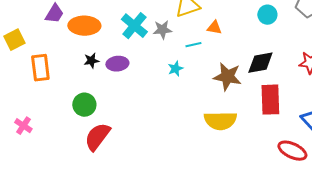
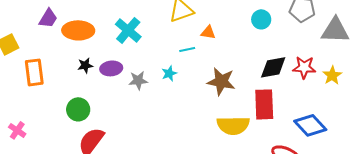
gray star: (162, 30) -> (138, 80), moved
black diamond: (260, 63) -> (273, 67), moved
yellow semicircle: (220, 121) -> (233, 125), moved

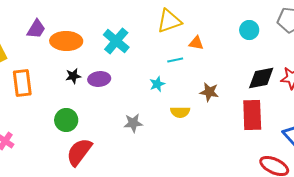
gray star: (138, 80) -> (133, 123), moved
brown star: (221, 81) -> (209, 92), size x0.7
yellow semicircle: (233, 125) -> (180, 112), moved, size x0.6

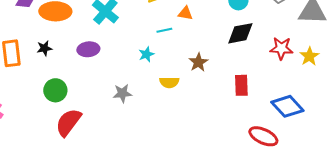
black star: (73, 76) -> (44, 48), moved
black diamond: (261, 78) -> (240, 33), moved
brown star: (209, 92) -> (198, 62), turned 30
red rectangle: (252, 115) -> (241, 85), size x0.7

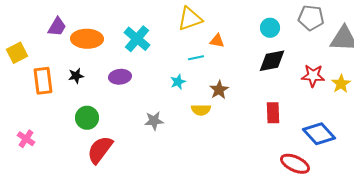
brown star: (198, 62) -> (219, 90), moved

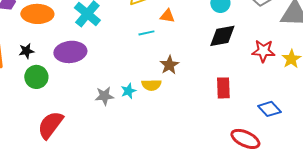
purple ellipse: (120, 77) -> (70, 52), size x1.4
cyan star: (178, 82) -> (128, 91), moved
green circle: (87, 118) -> (36, 77), moved
blue diamond: (319, 134) -> (269, 109), size x0.7

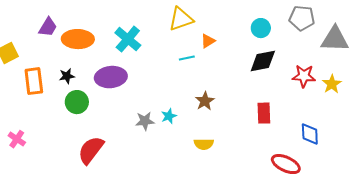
orange triangle: (167, 16) -> (208, 41), turned -42
brown star: (169, 65) -> (205, 101), moved
yellow semicircle: (151, 85) -> (204, 144), moved
blue diamond: (269, 109) -> (310, 134), turned 40

